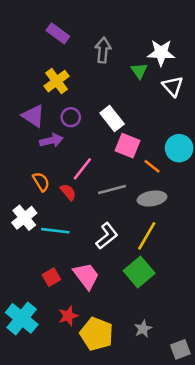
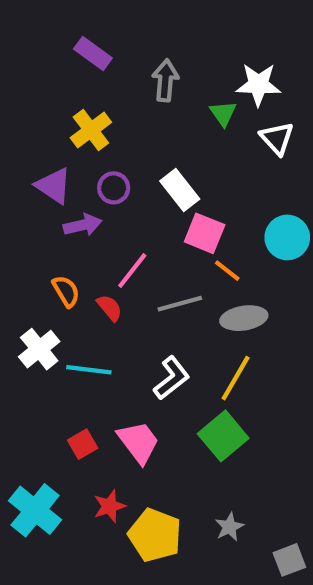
orange line: (152, 166) -> (227, 271), moved

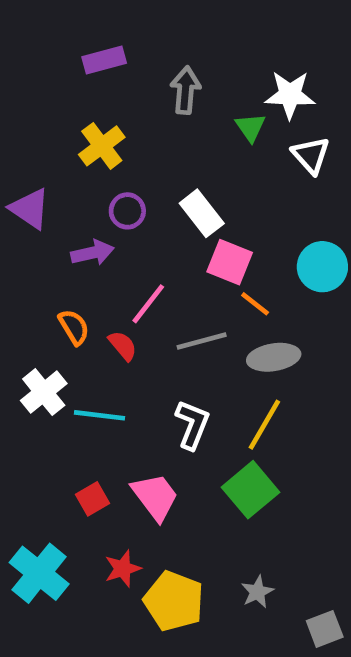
purple rectangle: (93, 54) -> (104, 60), turned -51
purple triangle: (54, 186) -> (30, 209), moved
white L-shape: (172, 378) -> (192, 425), turned -30

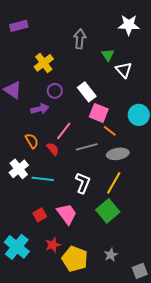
purple rectangle: (104, 60) -> (19, 26), moved
white star: (290, 95) -> (129, 25), moved
white triangle: (311, 155) -> (124, 70), moved

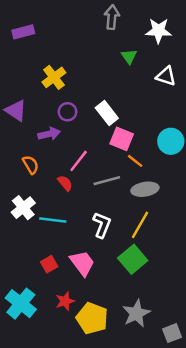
gray arrow: (80, 39) -> (112, 17), moved
green triangle: (108, 55) -> (129, 56), moved
white triangle: (124, 70) -> (166, 76), moved, turned -30
orange semicircle: (32, 141) -> (31, 165), moved
gray star: (111, 255) -> (136, 313), size x1.6

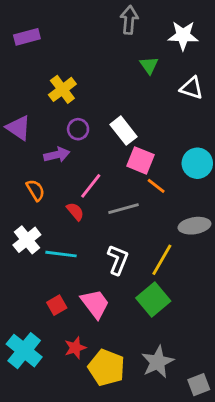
gray ellipse: (145, 189) -> (194, 226), moved

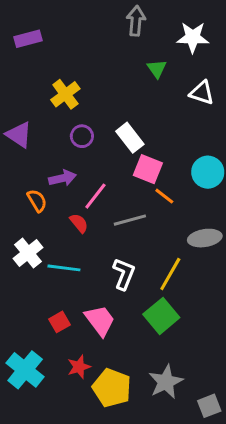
purple arrow: (57, 155) -> (62, 178), moved

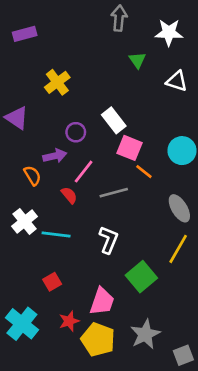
purple circle: (82, 136) -> (76, 132), moved
gray ellipse: (205, 238) -> (179, 208), turned 68
yellow line: (170, 274) -> (178, 249), moved
pink trapezoid: (100, 320) -> (102, 301), moved, turned 56

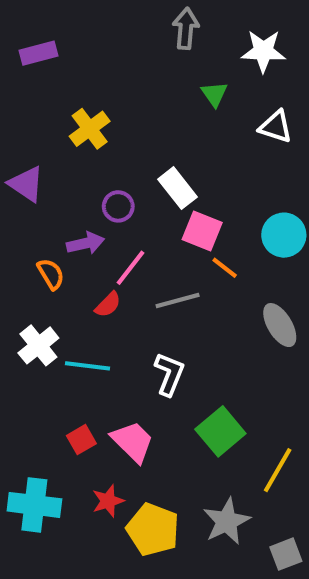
red semicircle: (69, 195) -> (108, 305), turned 84
yellow line: (178, 249) -> (278, 470), moved
pink trapezoid: (102, 301) -> (133, 442), moved, turned -64
cyan cross: (22, 324) -> (34, 505), turned -32

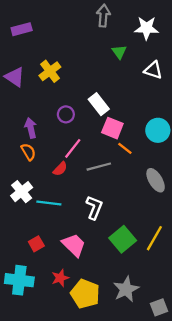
purple triangle: (26, 184) -> (15, 77), moved
purple arrow: (86, 243) -> (31, 128), moved, turned -90
red square: (81, 440) -> (36, 244), moved
yellow line: (278, 470) -> (154, 238), moved

